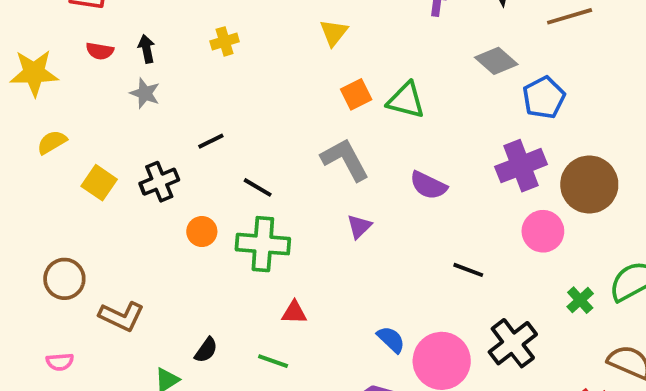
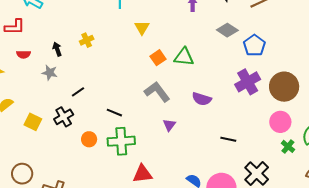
black arrow: (146, 49) -> (57, 49), moved
black line: (211, 141) -> (78, 92), moved
pink circle: (543, 231) -> (280, 122), moved
red triangle: (294, 312) -> (142, 174), size x1.5

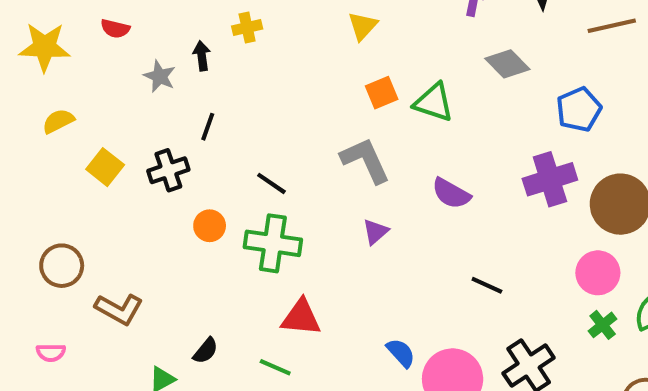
gray diamond: (227, 30) -> (507, 64), moved
black arrow: (57, 49) -> (202, 56), moved
black line: (78, 92) -> (208, 127), turned -48

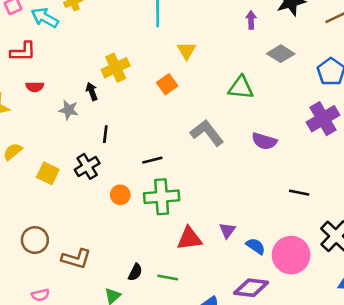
yellow cross: (247, 27) -> (116, 68), size x1.5
orange square: (382, 93) -> (167, 84), moved
black line: (271, 183) -> (152, 160), turned -36
purple triangle: (375, 232) -> (227, 230), moved
green line: (275, 367) -> (168, 277), moved

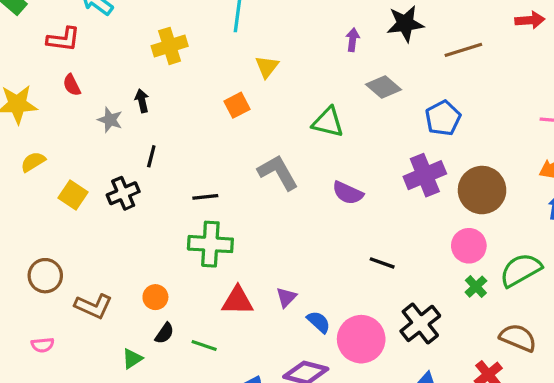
yellow cross: (116, 68) -> (170, 46), moved
red semicircle: (35, 87) -> (72, 85), turned 54
orange circle: (120, 195) -> (155, 297), moved

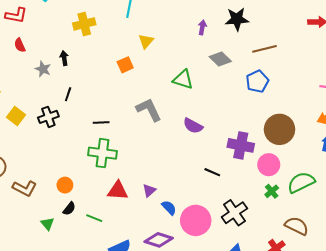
brown line: (463, 50) -> (265, 49), moved
purple cross: (425, 175) -> (241, 145), moved, turned 30
green triangle: (132, 359) -> (47, 224), turned -40

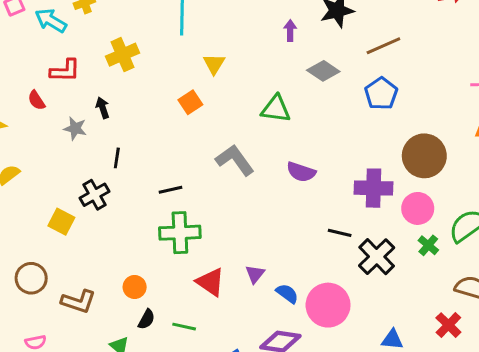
red L-shape: (16, 15) -> (65, 71), moved
yellow square: (16, 116) -> (61, 222), moved
red triangle: (118, 191) -> (211, 282), turned 40
black cross: (234, 213) -> (377, 257), moved

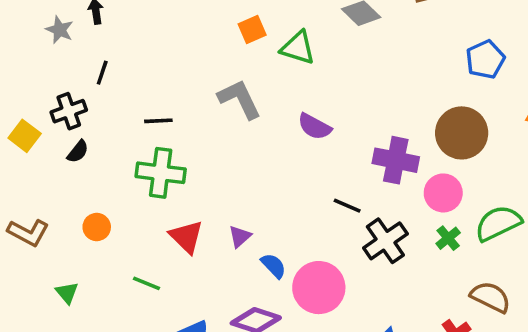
blue pentagon: (381, 94) -> (485, 59), moved
orange square: (190, 102) -> (252, 29), moved
black semicircle: (146, 319) -> (78, 152), moved

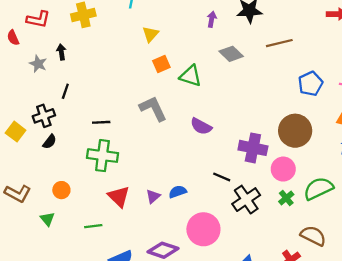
blue semicircle: (274, 266) -> (178, 192), moved, turned -66
green line: (147, 283) -> (93, 226), turned -30
green triangle: (67, 293) -> (47, 219), moved

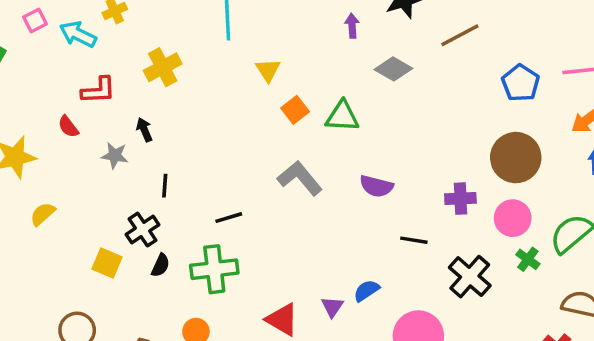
purple cross: (253, 148) -> (460, 199), size x0.7
green cross: (102, 156) -> (214, 269), moved
black line: (222, 177) -> (414, 240), moved

